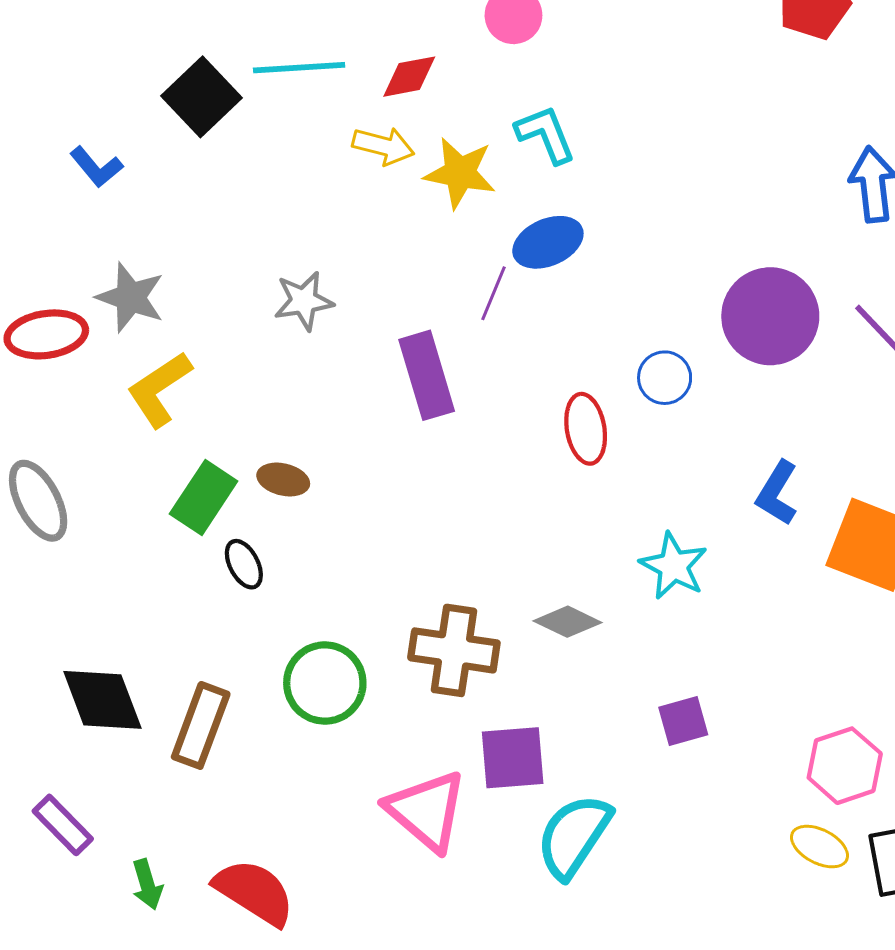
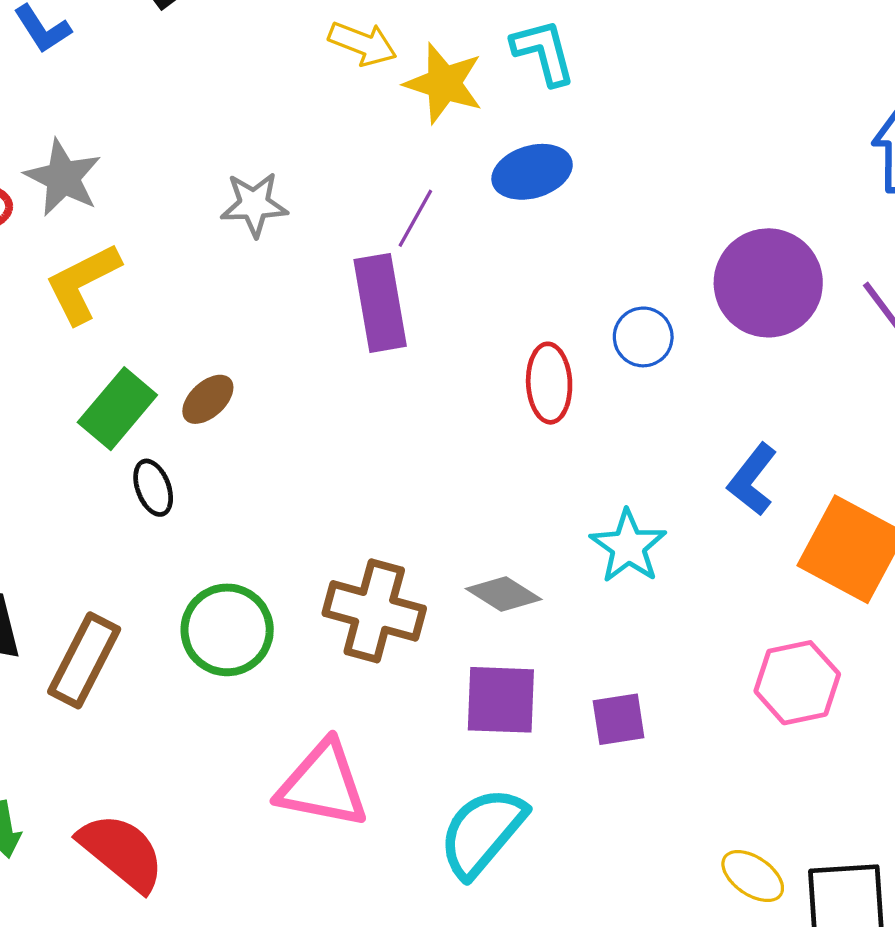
purple line: (493, 293) -> (415, 218), moved
brown ellipse: (283, 480) -> (208, 399), turned -63
purple square: (513, 758) -> (501, 700), moved
pink hexagon: (845, 766) -> (797, 683), moved
pink triangle: (427, 811) -> (323, 785), turned -36

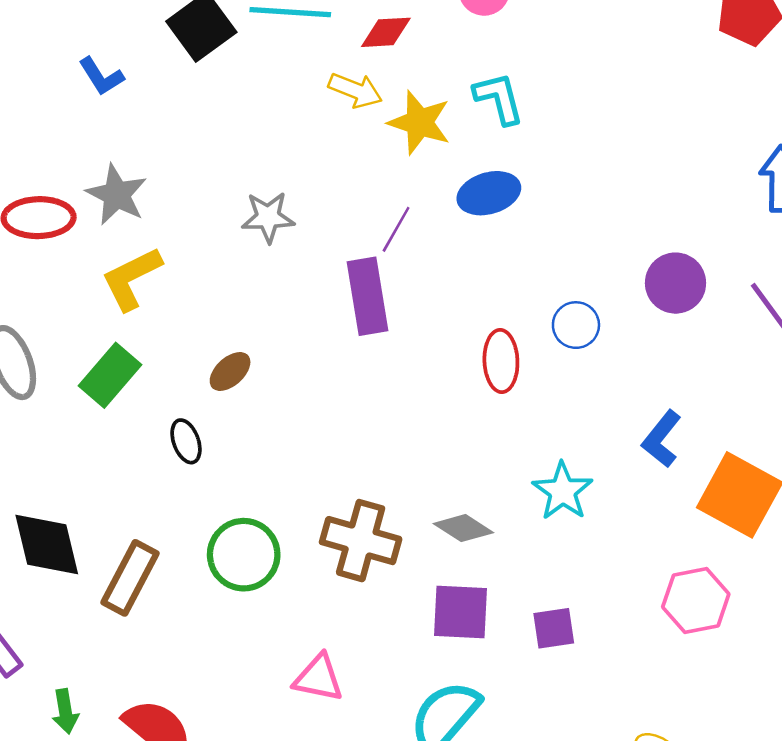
purple circle: (768, 283) -> (675, 283), size x0.7
green rectangle: (117, 409) -> (110, 375), moved
pink triangle: (323, 785) -> (319, 678), size x0.7

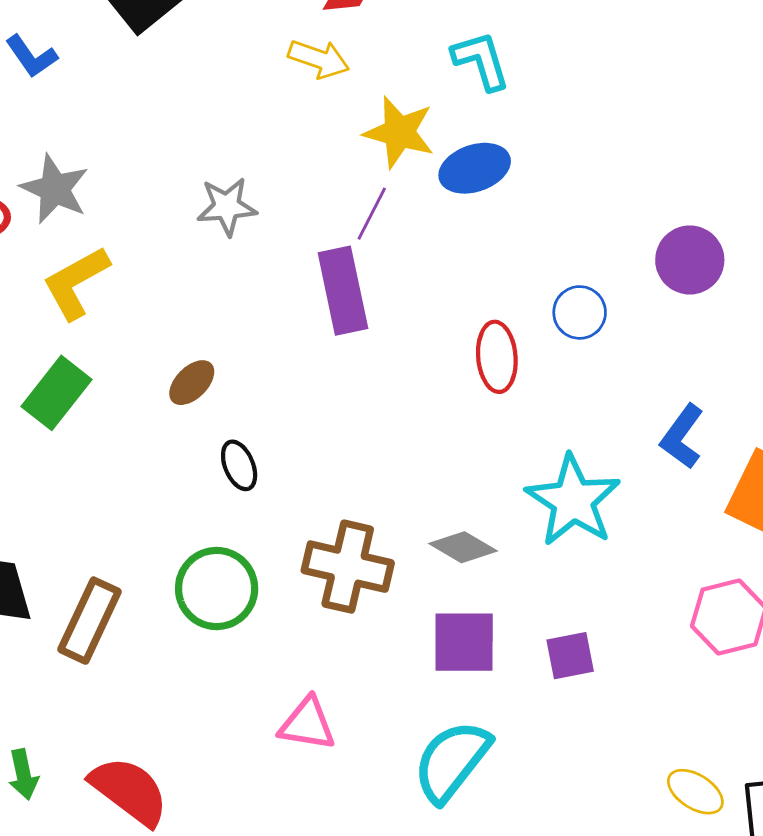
yellow star: (419, 122) -> (399, 132), moved
black ellipse: (186, 441) -> (239, 465), moved
cyan star: (563, 491) -> (573, 501), size x1.4

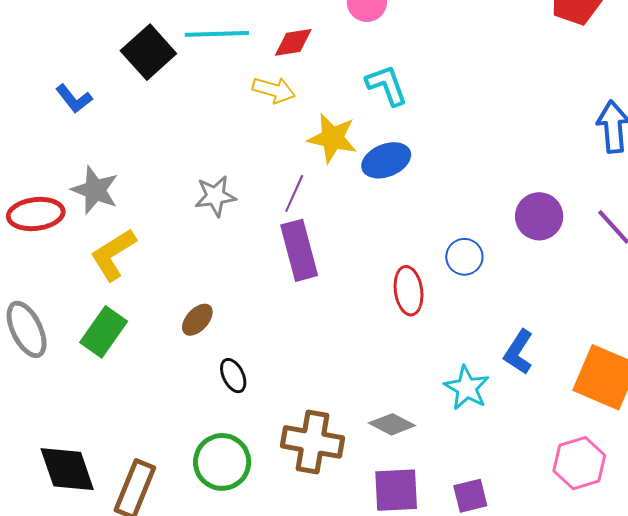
purple line: (372, 214) -> (294, 193), moved
blue L-shape: (682, 437) -> (519, 352), moved
cyan star: (573, 501) -> (467, 388), size x0.7

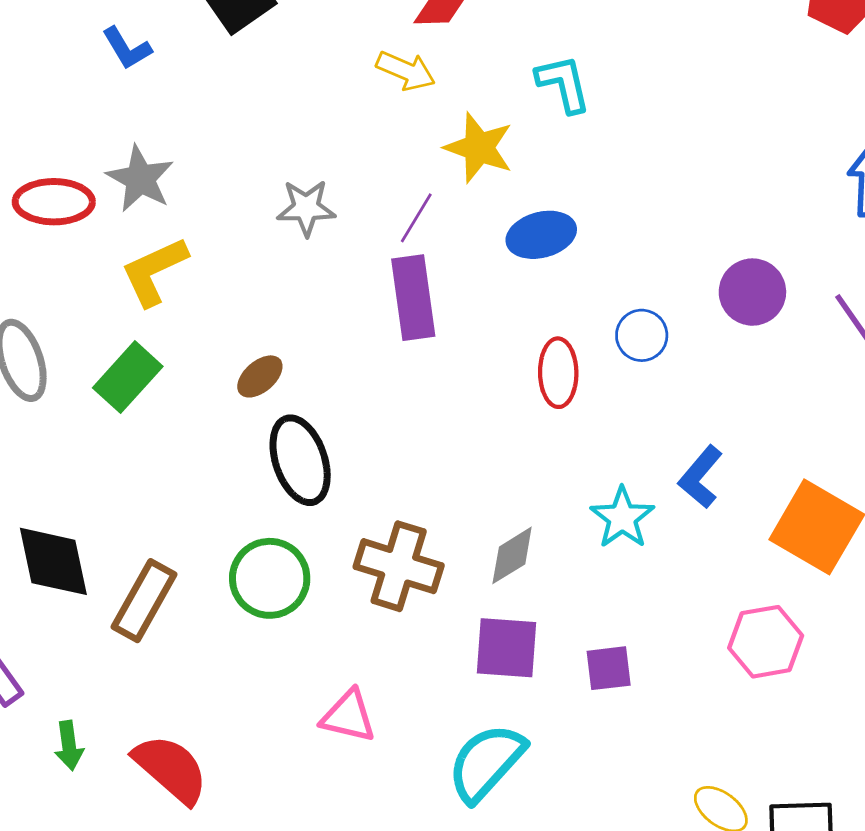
blue ellipse: (386, 160) -> (541, 235), moved
black ellipse: (233, 376) -> (300, 460), size x1.8
gray diamond: (392, 424) -> (512, 555), turned -66

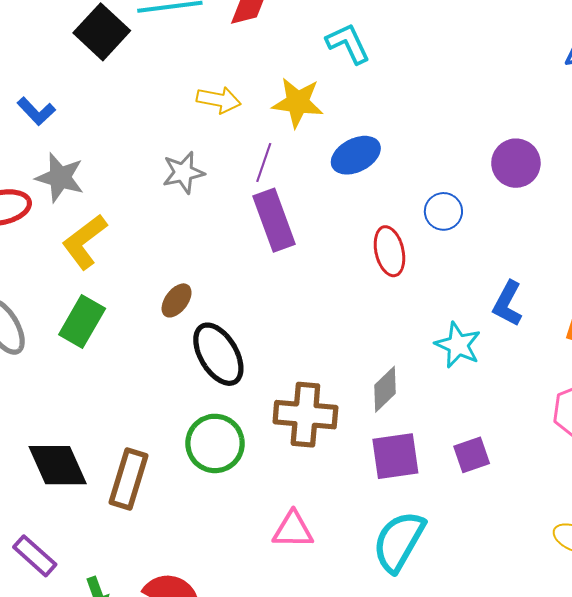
blue L-shape: (127, 48) -> (36, 111), moved
yellow arrow: (406, 71) -> (219, 100), moved

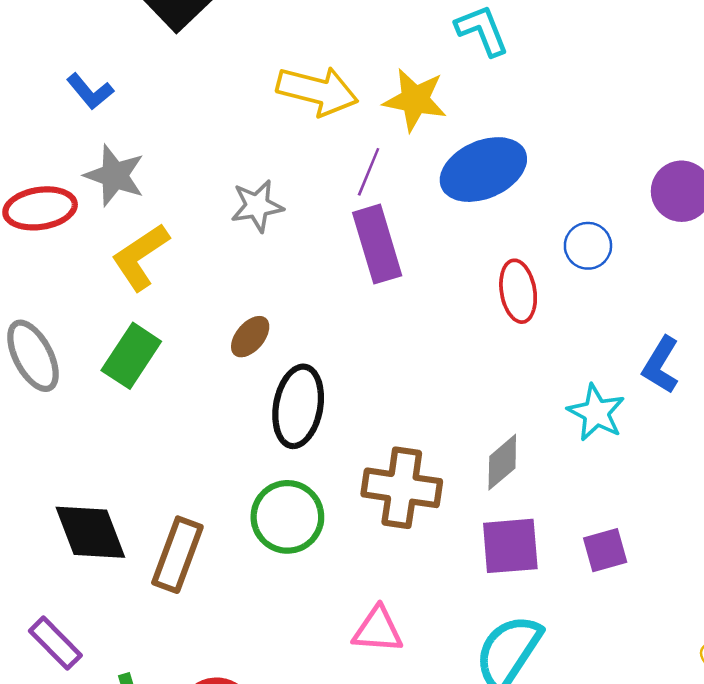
yellow arrow: (219, 100) -> (317, 91), size x1.5
blue ellipse: (356, 155) -> (483, 170), size x1.4
gray star: (183, 173) -> (257, 206), moved
black ellipse: (218, 354) -> (298, 406), turned 38

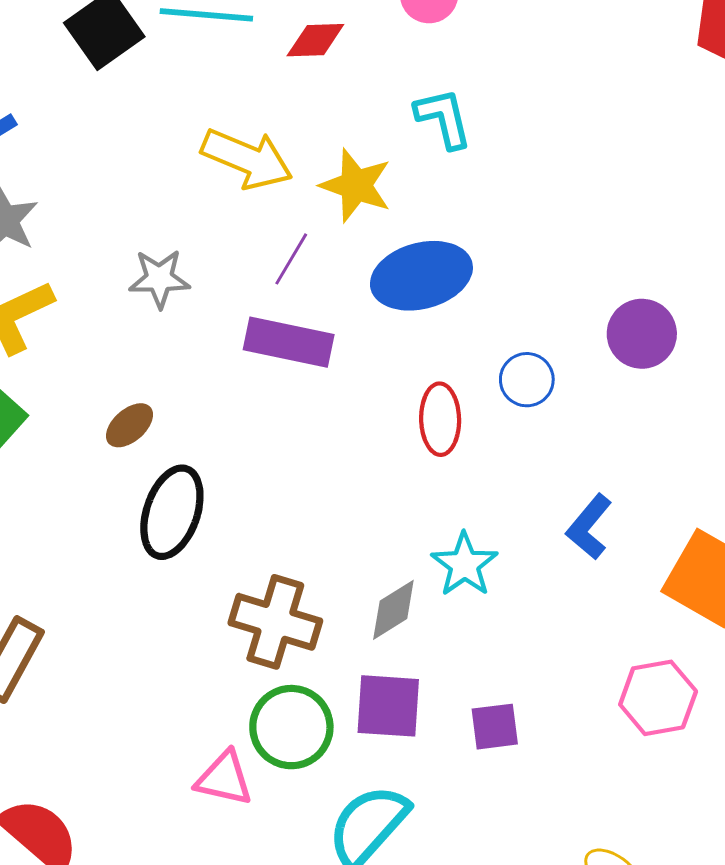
purple rectangle: (377, 244) -> (289, 342), turned -70
cyan star: (596, 413) -> (464, 565), moved
green circle: (287, 517) -> (291, 727), moved

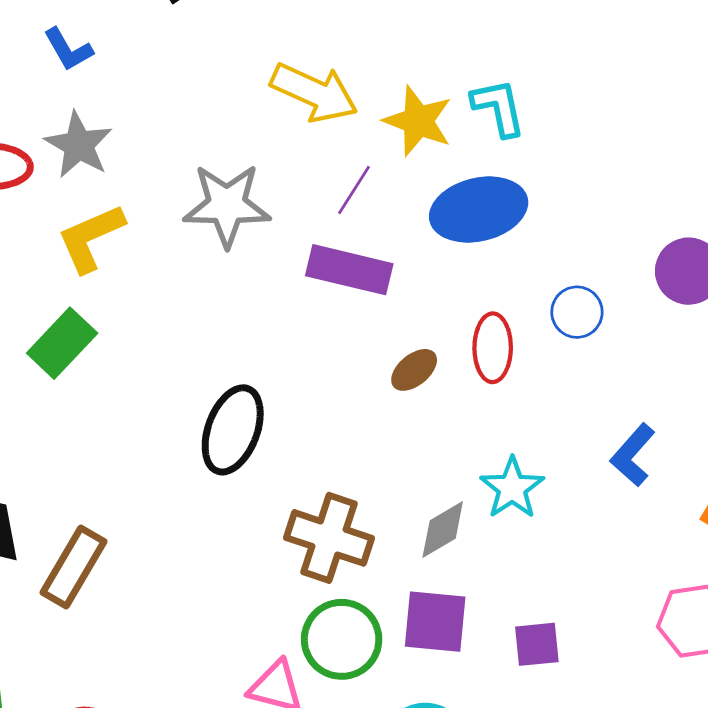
cyan L-shape: (443, 118) -> (498, 107), moved
gray star: (159, 279) -> (227, 205), size x1.5
brown ellipse: (129, 425) -> (414, 370), moved

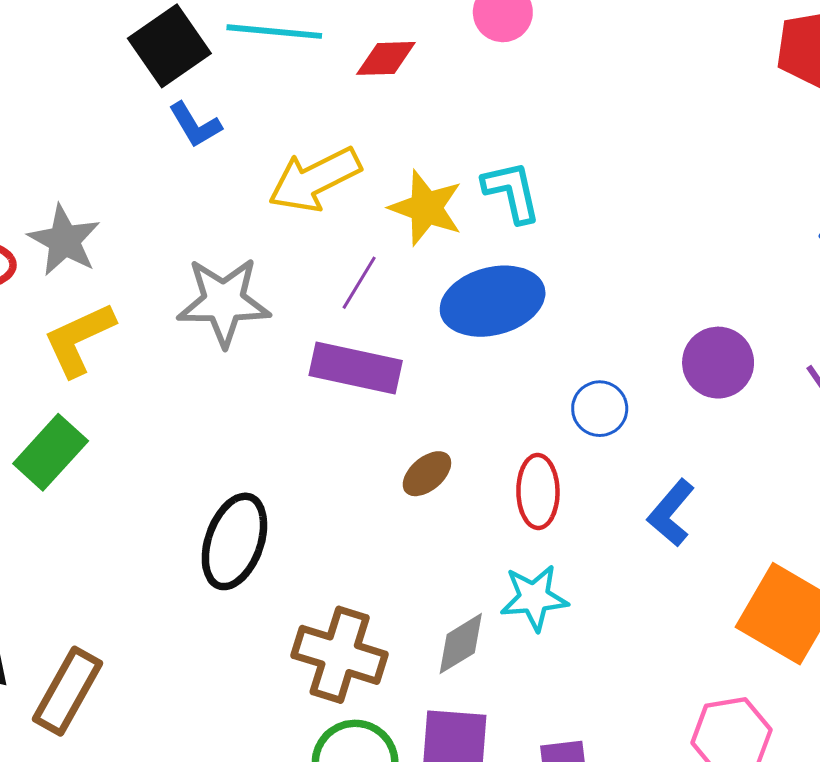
blue L-shape: (68, 49) -> (195, 125), moved
yellow arrow: (314, 92) -> (315, 179), turned 130
red ellipse: (493, 348) -> (538, 492), moved
blue L-shape: (633, 455) -> (671, 513), moved
cyan star: (512, 488) -> (534, 598), turned 30

